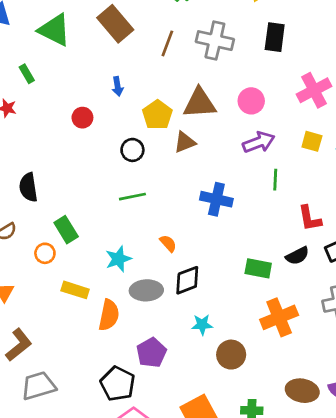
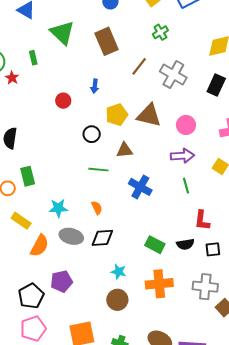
brown triangle: (185, 142) -> (125, 150), moved
green line: (275, 180) -> (186, 186), turned -35
green line: (132, 197) -> (98, 170), moved
cyan star: (202, 325) -> (119, 272), moved

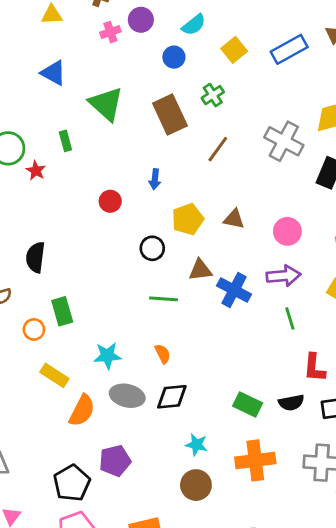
green cross: (160, 32) -> (213, 95), moved
gray cross: (173, 75) -> (284, 141), moved
brown triangle: (149, 115) -> (234, 219), size x0.6
blue cross: (140, 187) -> (234, 290), moved

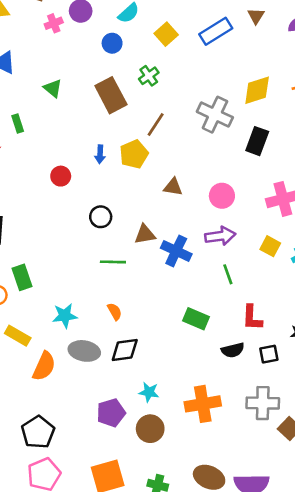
green triangle: (106, 104) -> (53, 88), size x0.6
yellow pentagon: (188, 219) -> (134, 154), moved
green rectangle: (248, 405) -> (196, 319), moved
purple pentagon: (115, 461) -> (111, 413), moved

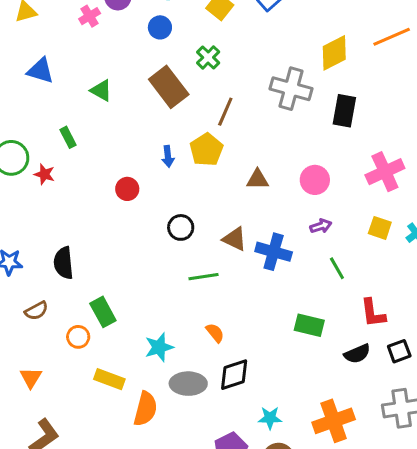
brown triangle: (145, 234) -> (235, 239), turned 45
purple arrow: (220, 236) -> (321, 226), size x0.6

